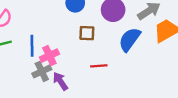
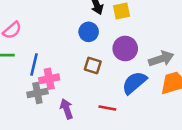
red line: (99, 66) -> (107, 108), moved
purple arrow: (60, 81) -> (66, 109), moved

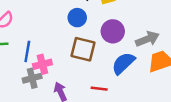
brown square: (93, 66) -> (83, 49), size x1.5

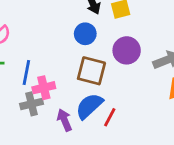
blue semicircle: (123, 63) -> (89, 106), moved
red line: (99, 89) -> (110, 117), turned -70

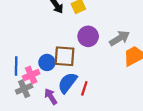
blue circle: (85, 34) -> (47, 62), moved

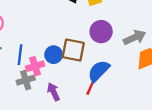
blue semicircle: (68, 83) -> (99, 71), moved

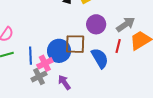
blue circle: (54, 55) -> (59, 51), size x1.5
blue semicircle: (99, 71) -> (100, 58), turned 115
red line: (91, 87) -> (118, 46), moved

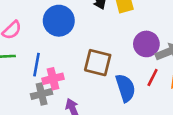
purple circle: (96, 24) -> (146, 44), moved
blue circle: (59, 51) -> (59, 21), moved

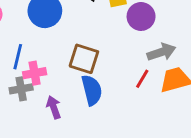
purple circle: (146, 44) -> (141, 16), moved
blue semicircle: (125, 88) -> (92, 90), moved

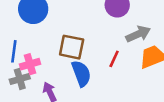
red line: (142, 79) -> (114, 59), moved

